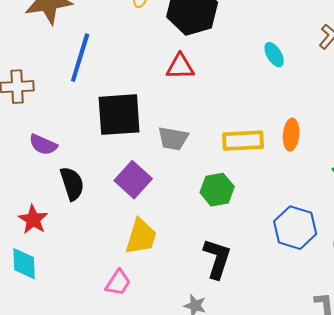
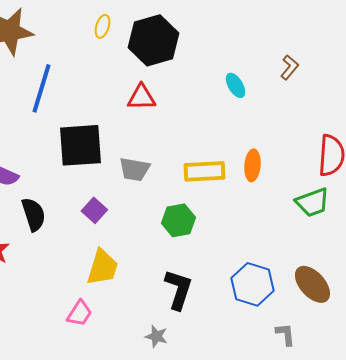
purple square: (133, 180) -> (94, 210), size x0.7
blue hexagon: (295, 228) -> (252, 284), moved

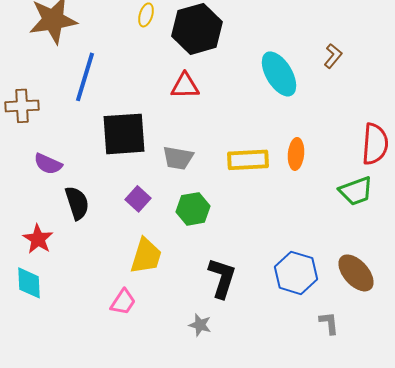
cyan ellipse: (235, 85) -> (279, 74), size x1.8
green hexagon: (178, 220) -> (193, 209), moved

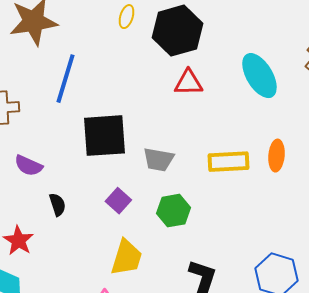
red triangle: (185, 86) -> (188, 83), moved
black semicircle: (77, 203) -> (57, 205), size x0.7

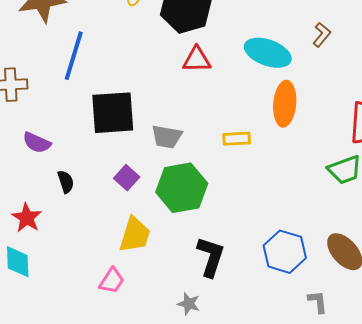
cyan ellipse: (259, 76) -> (268, 53), turned -39
orange ellipse: (276, 156) -> (285, 104), moved, size x1.4
yellow rectangle: (228, 162) -> (237, 139), size x0.7
green hexagon: (173, 211) -> (182, 188), size x1.5

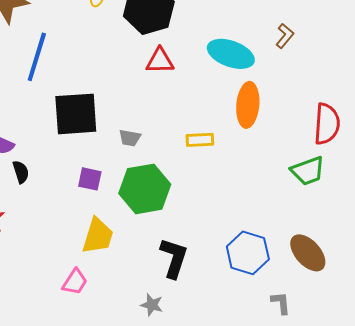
gray trapezoid: (167, 137) -> (130, 138), size x0.7
purple square: (127, 178) -> (90, 179), turned -30
black semicircle: (66, 182) -> (21, 172), moved

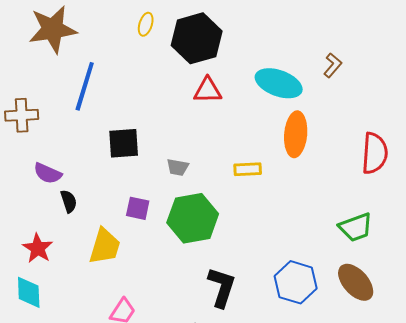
black square: (76, 114) -> (124, 143), size x0.7
green trapezoid: (308, 171) -> (356, 227), moved
yellow trapezoid: (98, 236) -> (105, 246), moved

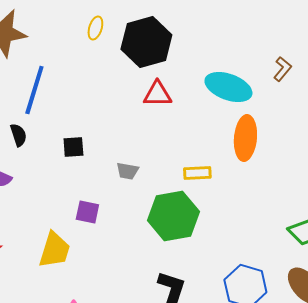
black square: (124, 143) -> (73, 147), size x0.7
black semicircle: (69, 201) -> (18, 135), moved
green hexagon: (193, 218) -> (173, 216), moved

